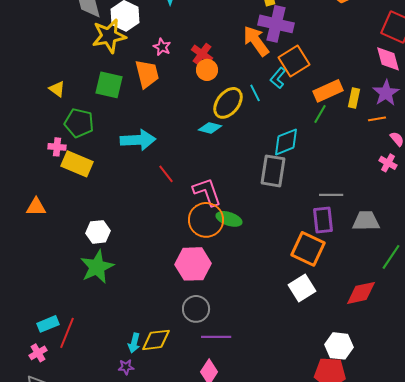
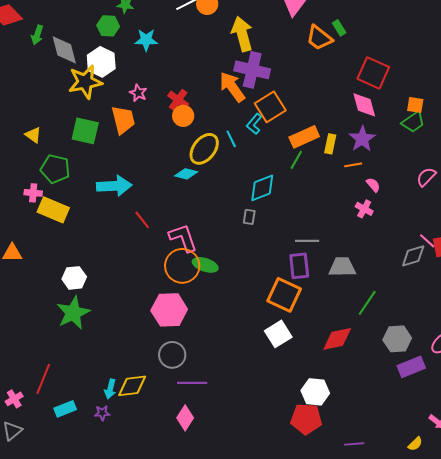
gray rectangle: (273, 171) -> (249, 217), size x0.5
cyan rectangle: (48, 324) -> (65, 409), moved

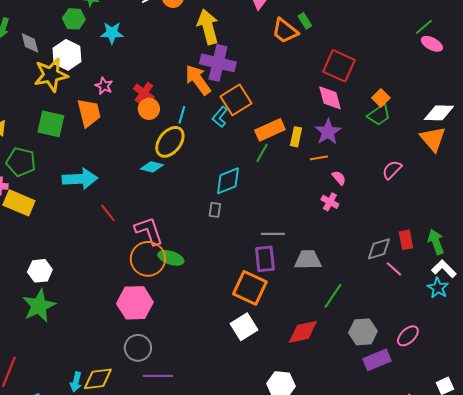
gray diamond: (64, 50) -> (30, 43), size x0.7
orange square: (415, 105) -> (381, 98), turned 36
cyan line: (231, 139) -> (182, 115), moved, turned 42
pink line: (427, 241) -> (394, 269), moved

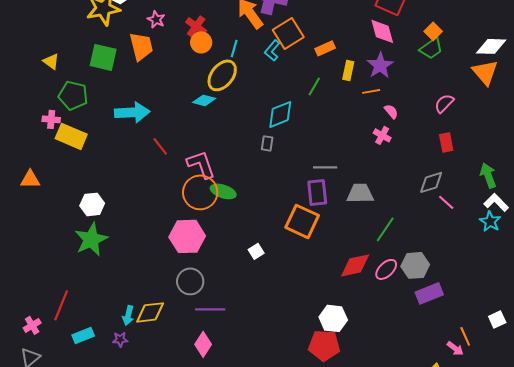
orange rectangle: (270, 130) -> (325, 48), moved, size x0.7
red rectangle: (406, 240) -> (446, 142), moved
white square: (244, 327) -> (256, 251), moved, size x0.6
pink ellipse: (408, 336) -> (386, 269), moved

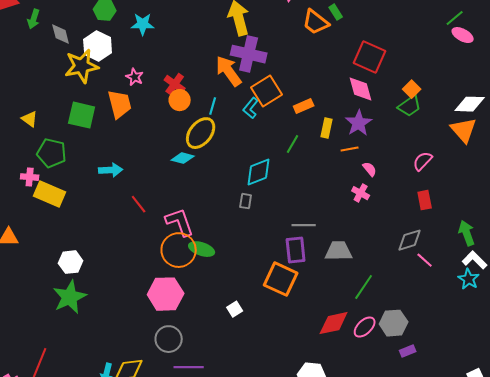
cyan arrow: (132, 112) -> (111, 170), size x0.7
purple rectangle: (429, 293) -> (408, 351), size x0.6

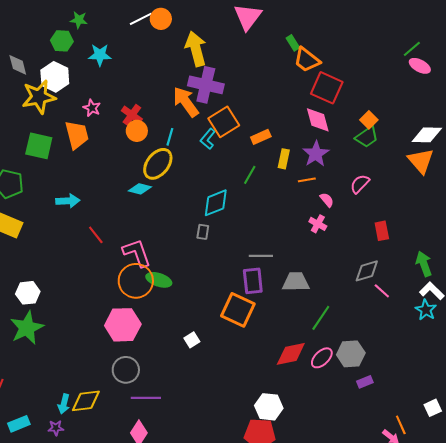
orange trapezoid: (316, 22) -> (307, 60), moved
pink semicircle: (423, 161) -> (360, 184), moved

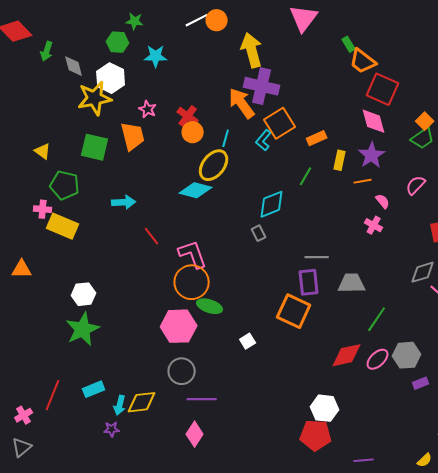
cyan diamond: (140, 189) -> (196, 190), size x1.4
gray rectangle: (203, 232) -> (259, 233), turned -35
green ellipse: (159, 280) -> (210, 306), moved
cyan rectangle: (19, 424) -> (94, 389), moved

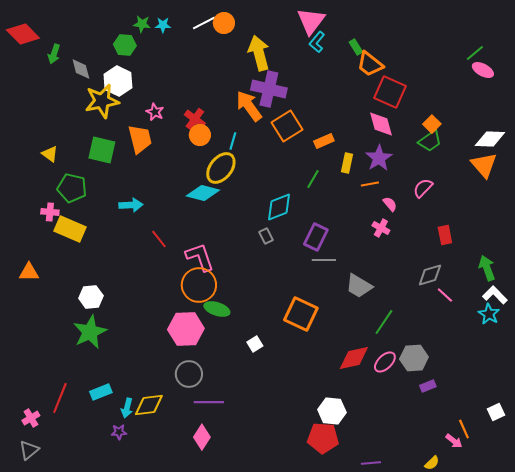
cyan star: (156, 56) -> (163, 25), moved, size x0.7
cyan L-shape: (264, 140) -> (317, 42), moved
purple rectangle: (309, 282) -> (316, 237), moved, turned 32
gray trapezoid: (352, 283) -> (359, 286), turned -148

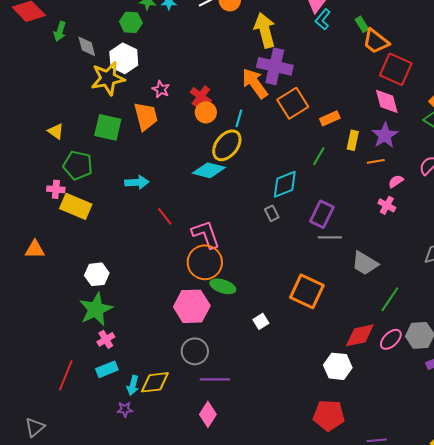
pink semicircle: (390, 204) -> (396, 181), turned -84
white hexagon: (332, 411) -> (338, 366), moved
pink cross: (31, 418) -> (106, 339), moved

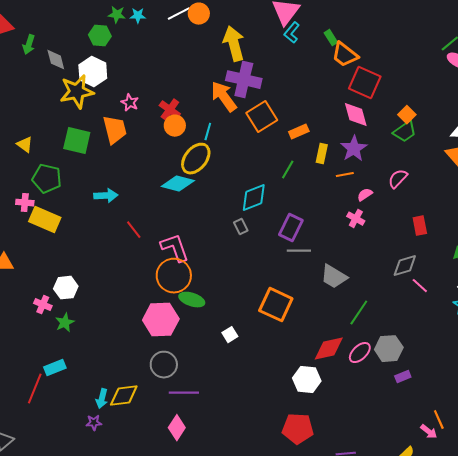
green star: (96, 309) -> (65, 323), size x0.6
pink cross: (106, 339) -> (43, 305), moved, turned -36
cyan rectangle: (107, 369) -> (55, 368), moved

